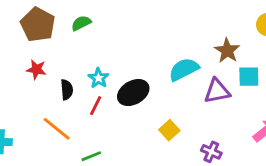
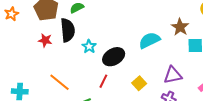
black semicircle: (67, 90) -> (68, 30), moved, size x1.6
purple triangle: (217, 91) -> (173, 75), moved
red line: (96, 106) -> (103, 81), moved

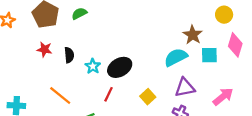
black semicircle: (68, 30) -> (69, 55), moved, size x0.6
cyan semicircle: (149, 40) -> (176, 57), moved
cyan star: (89, 46) -> (93, 66), moved

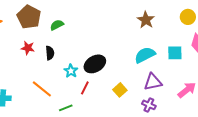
green semicircle: (79, 13) -> (57, 25), moved
brown star: (193, 35) -> (146, 20), moved
cyan star: (93, 66) -> (71, 71), moved

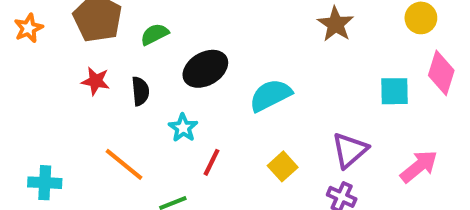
cyan semicircle: (145, 55) -> (270, 95), moved
black ellipse: (95, 64) -> (205, 69), moved
purple triangle: (153, 82) -> (350, 150), turned -30

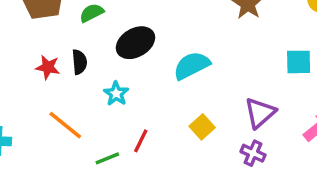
red star: (96, 81) -> (48, 67), moved
red line: (211, 162) -> (141, 141), moved

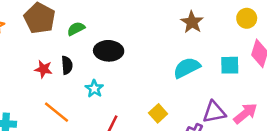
black ellipse: (135, 43) -> (109, 51), turned 32
cyan semicircle: (192, 65) -> (187, 68), moved
purple triangle: (260, 113) -> (214, 112), moved, turned 30

